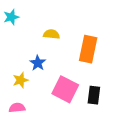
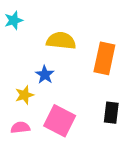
yellow semicircle: (51, 34) -> (61, 41), size x1.5
pink square: (65, 89) -> (60, 121), moved

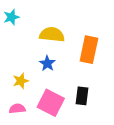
blue star: (45, 75) -> (47, 63), moved
black rectangle: (111, 113) -> (82, 96), moved

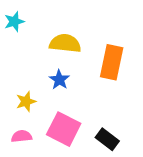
black rectangle: (82, 96) -> (107, 139), moved, turned -60

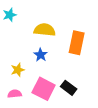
black rectangle: (107, 139) -> (69, 88), moved

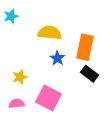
blue star: (41, 55) -> (57, 58), moved
black rectangle: (69, 88) -> (89, 74), moved

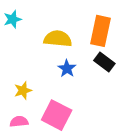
orange rectangle: (85, 47) -> (101, 31), moved
black rectangle: (89, 74) -> (104, 62), moved

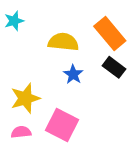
orange rectangle: (101, 31) -> (110, 34), turned -52
yellow star: (23, 90) -> (25, 98), size x1.5

